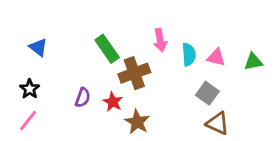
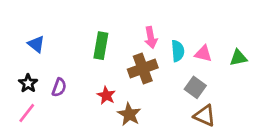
green rectangle: (107, 49) -> (101, 46), turned 45
brown cross: (134, 73) -> (143, 68), moved
purple semicircle: (83, 98) -> (59, 87), moved

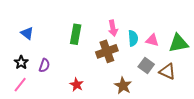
green triangle: (238, 58) -> (178, 43), size x1.5
red star: (106, 95) -> (77, 85), moved
brown star: (129, 114) -> (123, 86), moved
brown triangle: (205, 116) -> (167, 72), moved

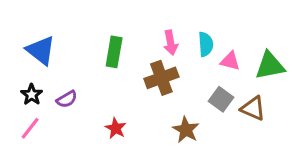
blue triangle: (27, 33) -> (41, 50), size x1.5
cyan semicircle: (133, 38) -> (206, 44), moved
purple semicircle: (44, 65) -> (67, 99), turned 40

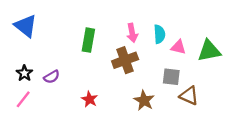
blue triangle: (41, 50) -> (26, 26), moved
gray square: (221, 99) -> (171, 77), turned -30
brown triangle: (253, 108) -> (189, 96), moved

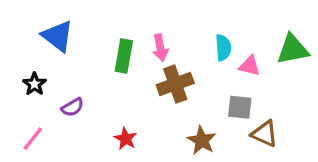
blue triangle: (26, 26) -> (58, 36), moved
pink arrow: (132, 33) -> (160, 48), moved
green triangle: (209, 51) -> (293, 49), moved
black star: (24, 73) -> (34, 84), moved

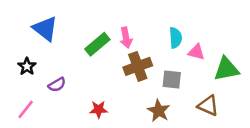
green triangle: (293, 49) -> (226, 69), moved
green rectangle: (124, 56) -> (97, 44), turned 40
gray square: (240, 107) -> (172, 79), moved
red star: (126, 139) -> (99, 109), turned -30

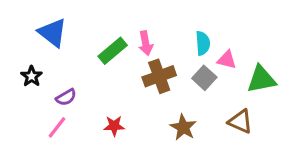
gray square: (172, 79) -> (204, 78), moved, turned 36
pink line: (26, 109) -> (57, 127), moved

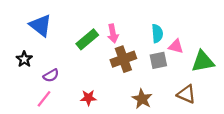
gray square: (204, 78) -> (158, 60), turned 36

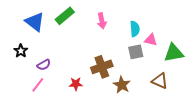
pink arrow: (113, 33) -> (102, 21), moved
green rectangle: (87, 39) -> (65, 16), moved
brown cross: (123, 59) -> (102, 67), moved

